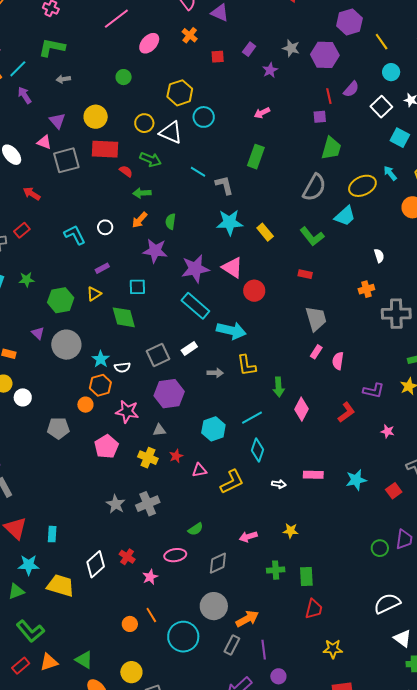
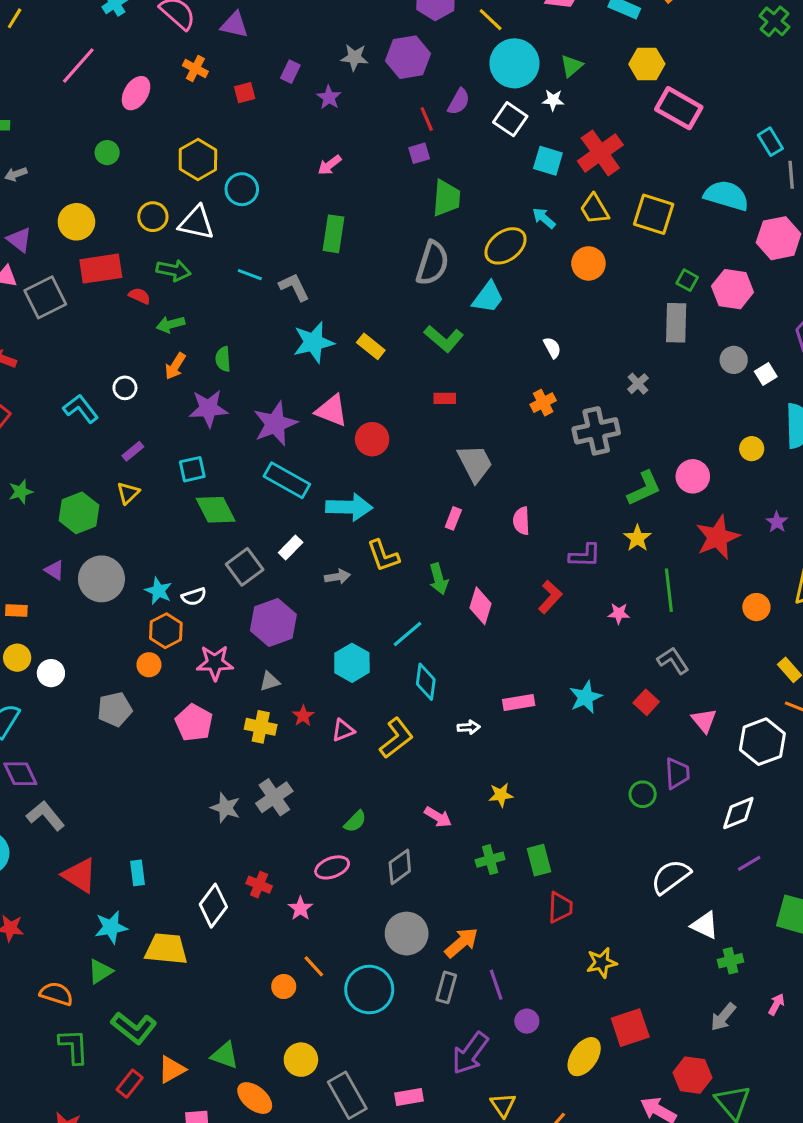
cyan circle: (391, 72) -> (514, 63), size x1.8
green diamond: (124, 317) -> (216, 510), moved
pink rectangle: (316, 352) -> (453, 518), moved
pink arrow: (248, 537) -> (438, 817), turned -120

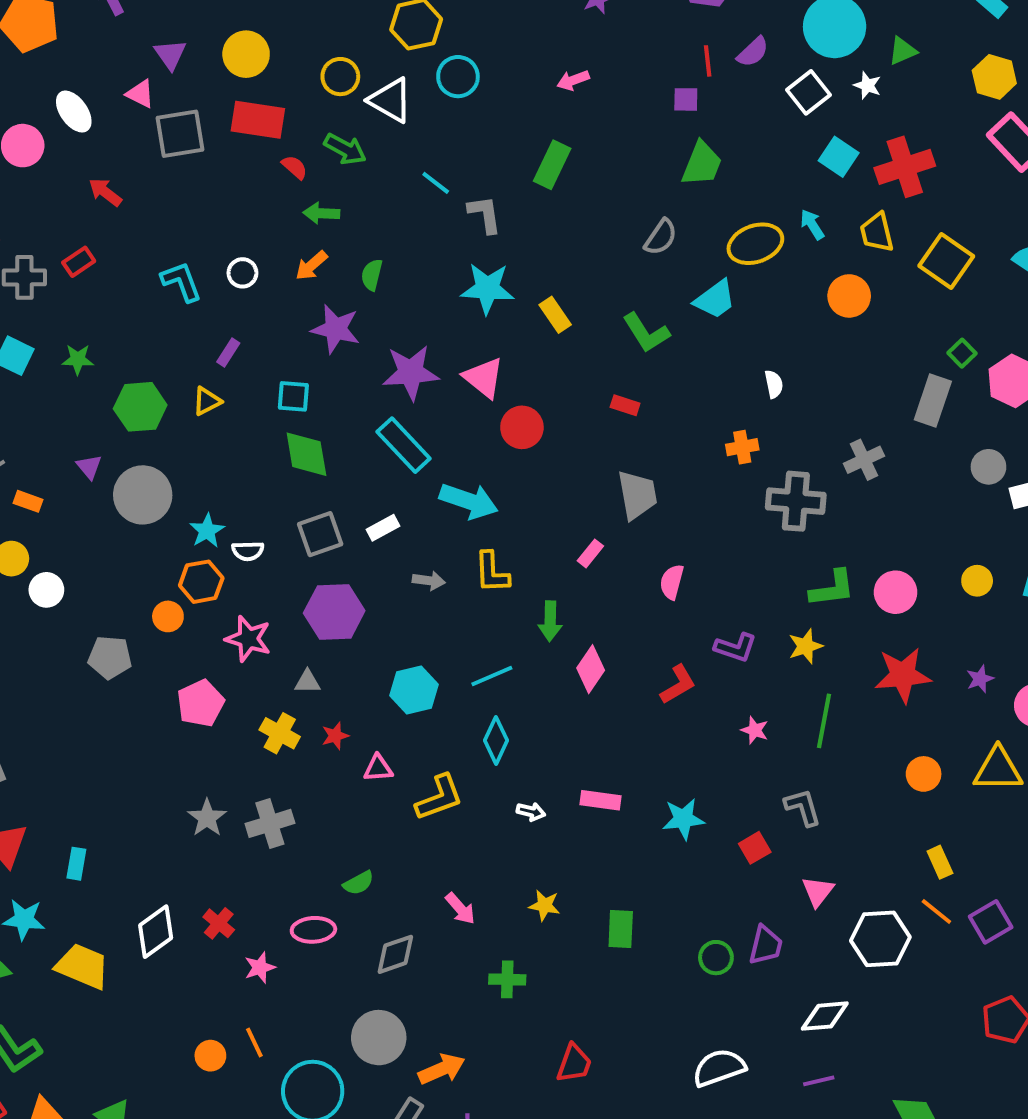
gray semicircle: (432, 263) -> (661, 237), size x0.7
gray cross: (638, 384) -> (864, 460), size x1.4
purple rectangle: (133, 451) -> (228, 353), turned -35
green rectangle: (539, 860) -> (621, 929), moved

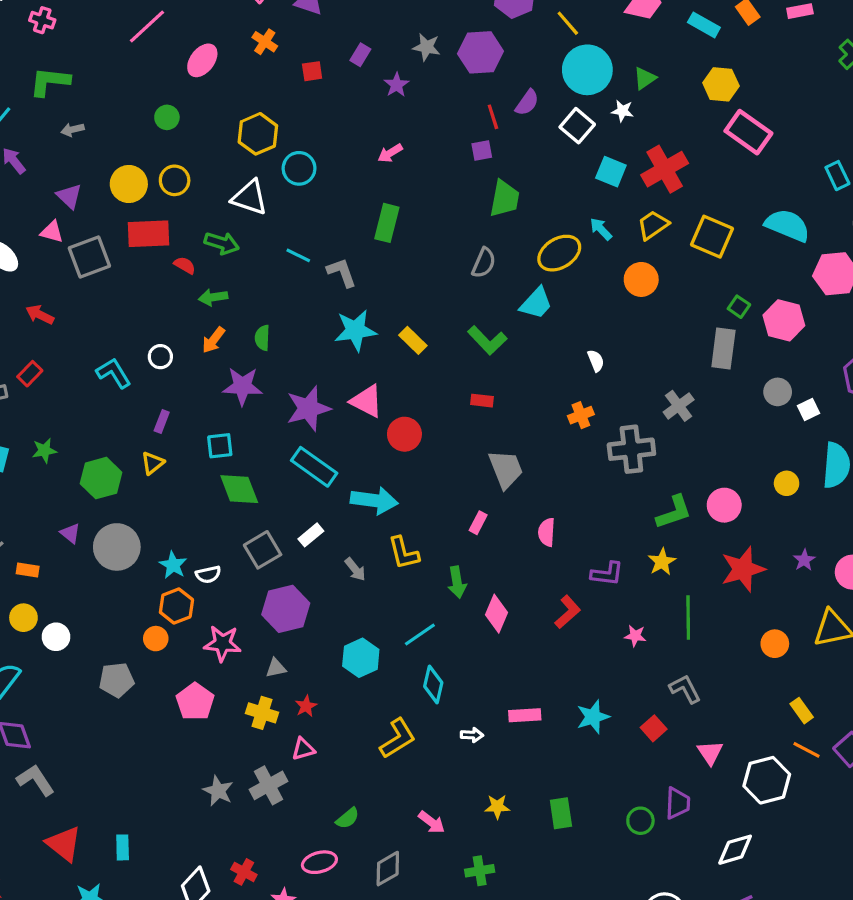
yellow circle: (340, 77) -> (175, 180), moved
yellow trapezoid: (877, 232) -> (653, 225), turned 80
gray arrow: (429, 581) -> (355, 569), turned 55
pink triangle: (378, 768) -> (303, 749), moved

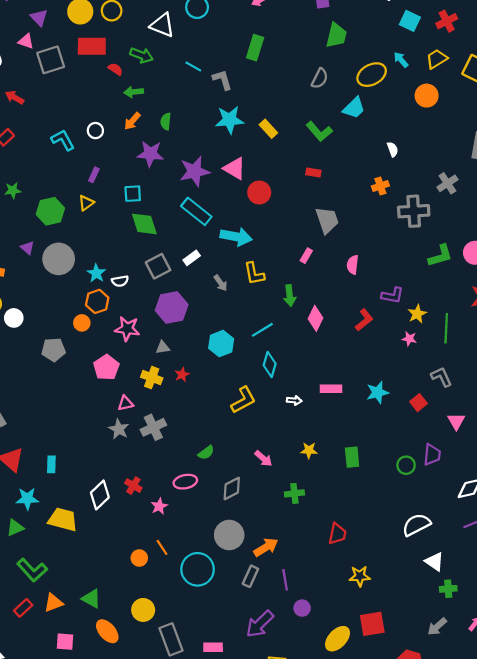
red cross: (665, 169) -> (447, 21), size x0.7
yellow star: (662, 562) -> (417, 314), moved
pink triangle: (303, 749) -> (125, 403), moved

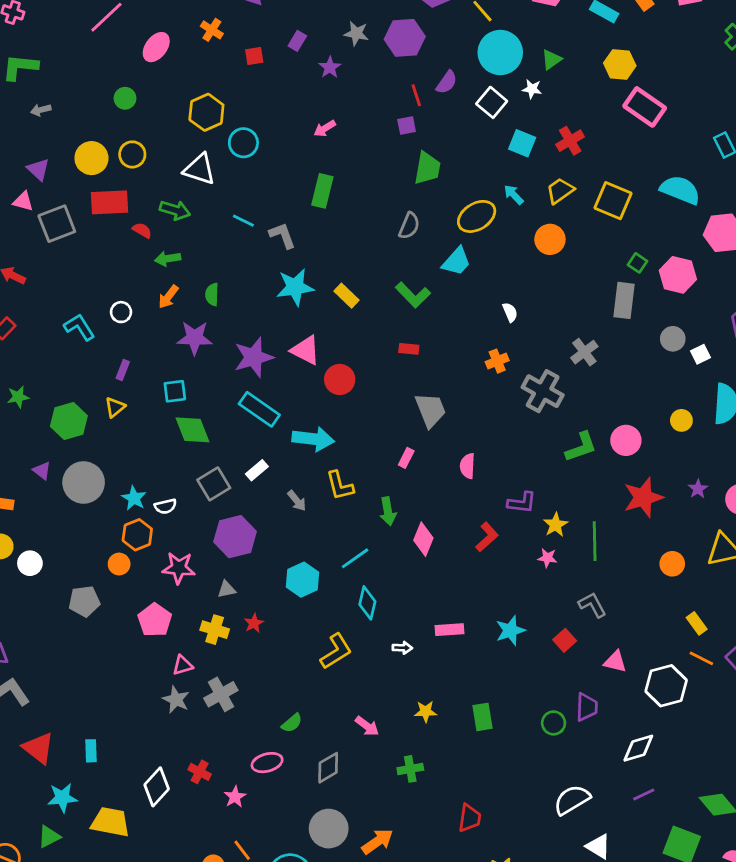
gray cross: (414, 211) -> (543, 391), turned 36
pink triangle: (456, 421) -> (615, 662), turned -42

